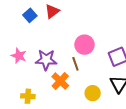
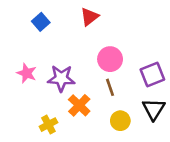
red triangle: (52, 11) -> (90, 17), moved
brown line: (75, 64) -> (110, 87), moved
yellow cross: (28, 96) -> (48, 125), moved, turned -32

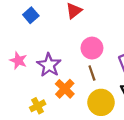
purple star: (61, 78) -> (49, 65), turned 30
yellow circle: (120, 121) -> (101, 102), size x1.5

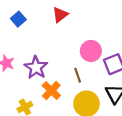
pink circle: (92, 48) -> (91, 51), moved

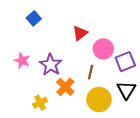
red triangle: (60, 15) -> (80, 33), moved
brown line: (78, 75) -> (91, 72), turned 32

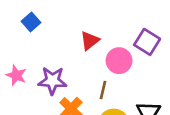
purple square: (125, 62) -> (147, 42), moved, turned -36
purple star: (51, 65) -> (52, 81), turned -30

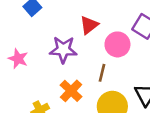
purple star: (52, 81) -> (63, 50), moved

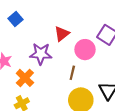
orange cross: (71, 91) -> (25, 78), moved

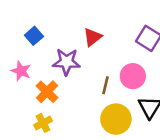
blue square: (15, 19) -> (34, 36), moved
pink circle: (85, 50) -> (133, 76), moved

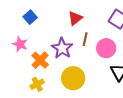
purple star: (66, 62) -> (62, 48), moved, turned 30
brown line: (106, 85) -> (85, 39), moved
yellow circle: (116, 119) -> (73, 78), moved

